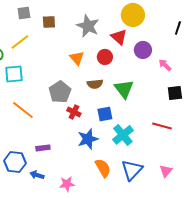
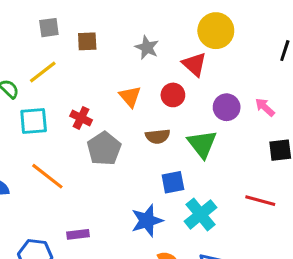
gray star: (88, 26) -> (147, 47), size x0.7
purple circle: (143, 50) -> (227, 107), moved
red cross: (74, 112) -> (81, 118), moved

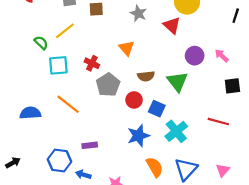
red circle: (173, 95) -> (134, 100), moved
blue square: (173, 182) -> (157, 109), turned 35

